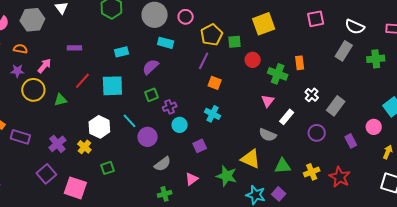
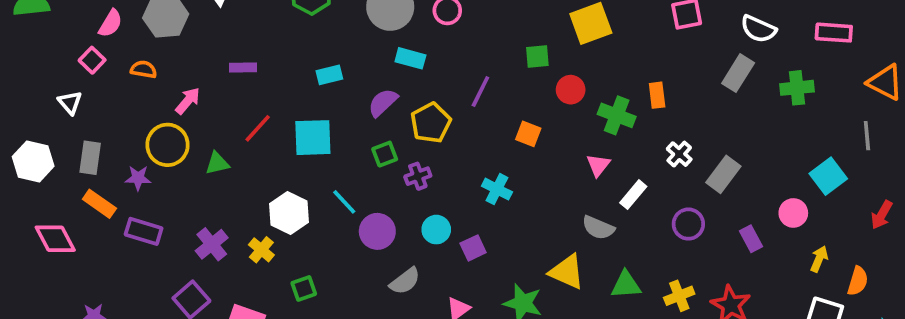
yellow pentagon: (212, 35) -> (431, 123), moved
purple star: (17, 71) -> (138, 178), moved
orange square: (215, 83) -> (528, 134), moved
cyan circle: (180, 125) -> (436, 230), moved

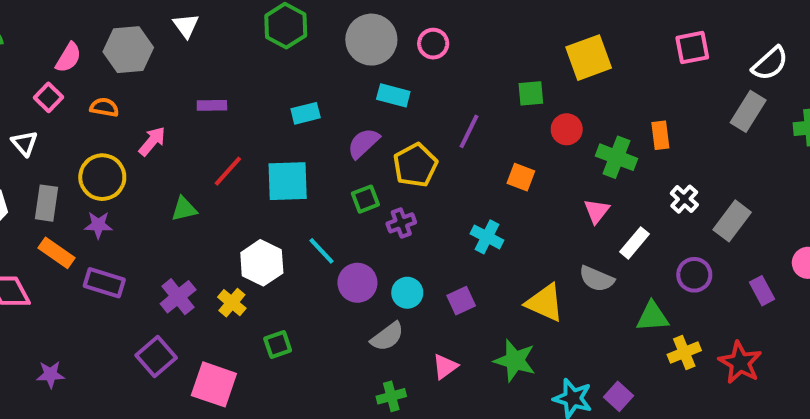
white semicircle: (758, 29) -> (770, 64), turned -66
yellow circle: (168, 145) -> (102, 177), moved
cyan circle: (436, 230) -> (407, 293), moved
yellow triangle: (567, 272) -> (545, 303), moved
green triangle: (626, 285) -> (652, 317), moved

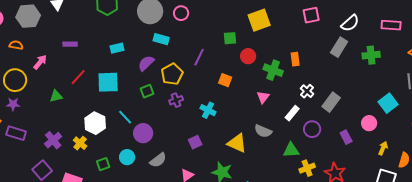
purple cross: (401, 223) -> (176, 100), moved
white rectangle: (634, 243) -> (292, 113), moved
cyan circle: (407, 293) -> (127, 157), moved

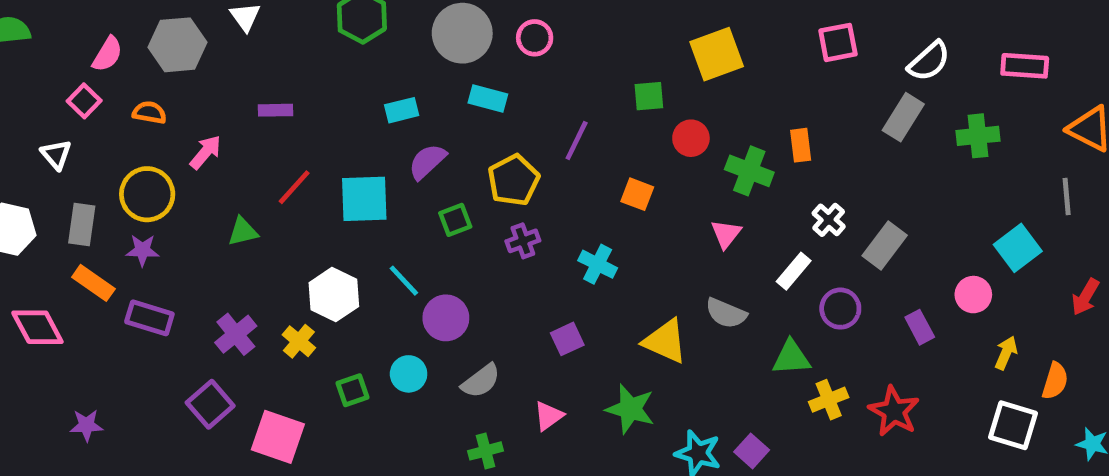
cyan rectangle: (117, 48) -> (402, 110), moved
purple semicircle: (146, 63) -> (427, 162), moved

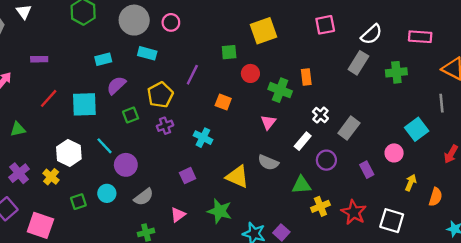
green triangle: (243, 232) -> (18, 129), moved
white square: (1013, 425) -> (392, 221), moved

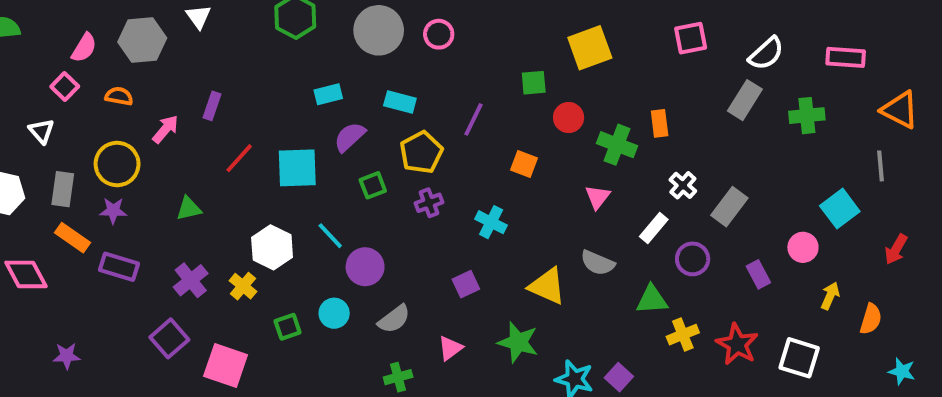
cyan rectangle: (147, 53) -> (400, 102), moved
purple rectangle: (39, 59) -> (212, 106), moved, turned -70

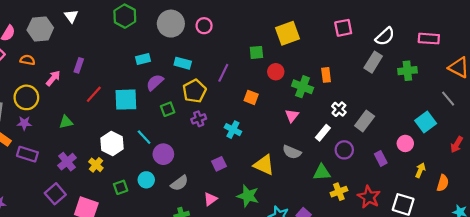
gray line: (880, 166) -> (448, 99), turned -35

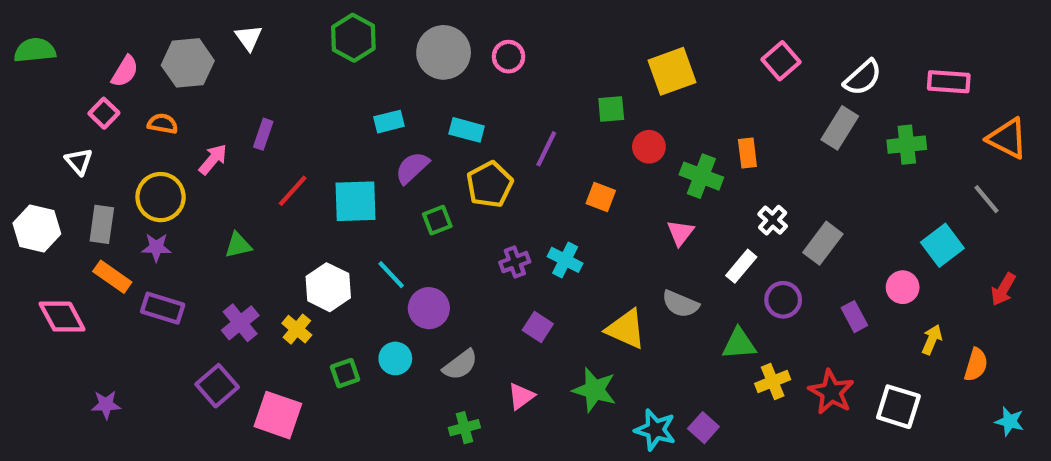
pink square: (343, 28) -> (781, 61), turned -30
purple cross: (199, 119) -> (515, 262), moved
purple square: (219, 164) -> (538, 327), turned -32

